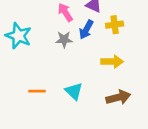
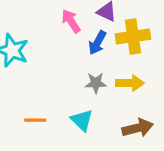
yellow cross: (115, 25) -> (133, 37), size x1.5
gray star: (64, 39) -> (96, 83), moved

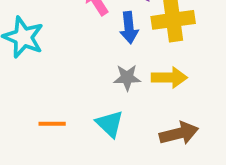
blue arrow: (97, 43) -> (129, 28), turned -35

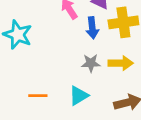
cyan triangle: (110, 124) -> (79, 96), turned 45

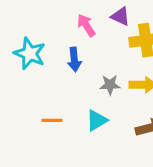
blue arrow: (92, 28) -> (74, 59), moved

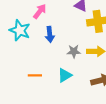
pink arrow: (86, 25) -> (40, 11), moved, turned 70

